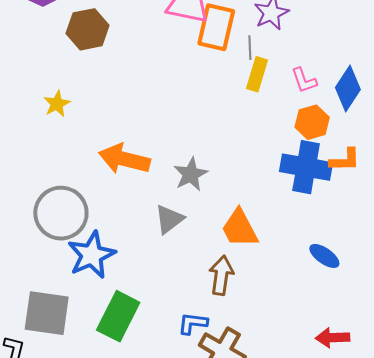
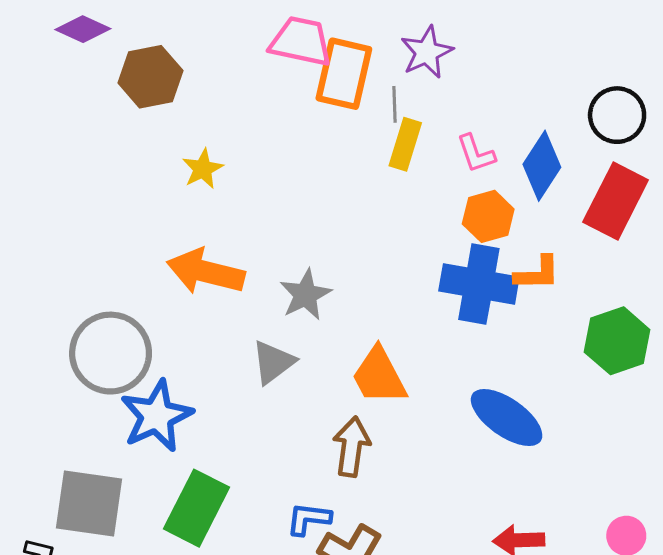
yellow star: (57, 104) -> (203, 169), moved
blue ellipse: (324, 256) -> (507, 418), size x1.6

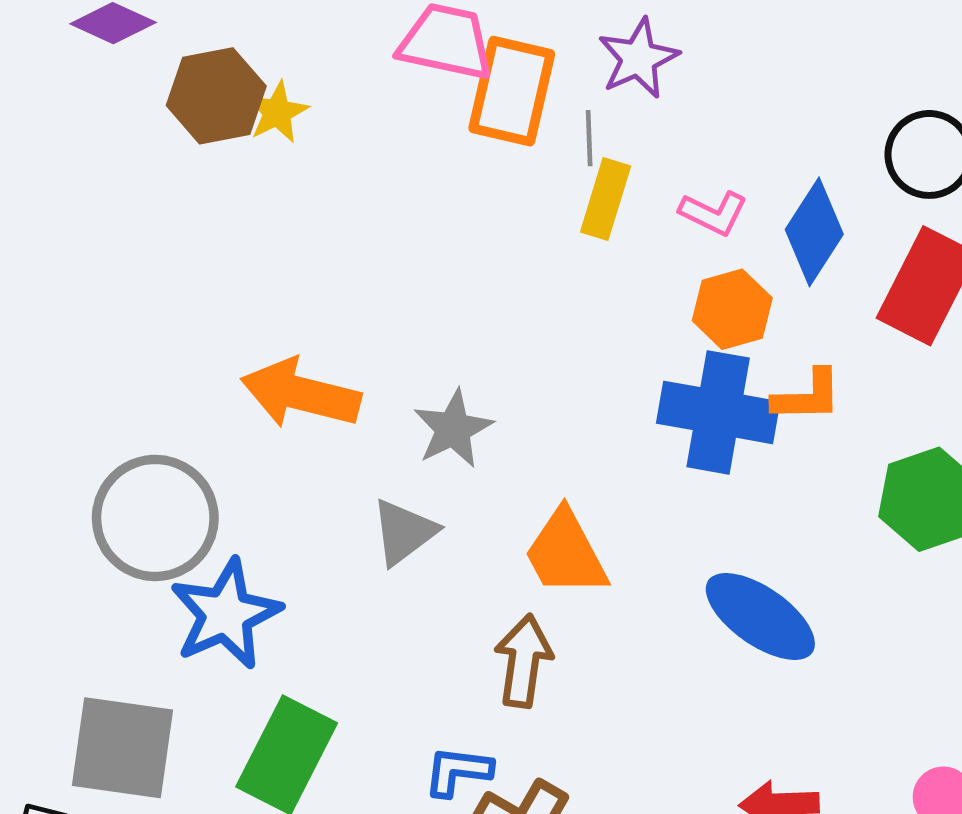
pink L-shape: (476, 153) -> (713, 213), turned -45
yellow star: (203, 169) -> (277, 112), moved

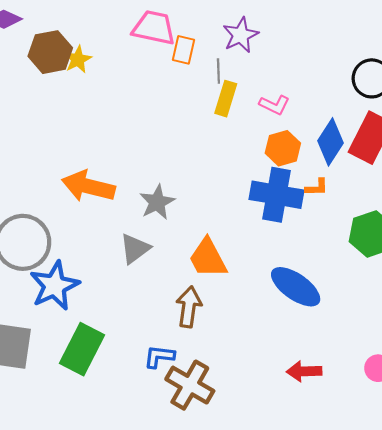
orange rectangle: (512, 91) -> (184, 50), size x0.6
blue diamond: (814, 232) -> (330, 142), moved
orange L-shape: (807, 396) -> (317, 187), size x0.7

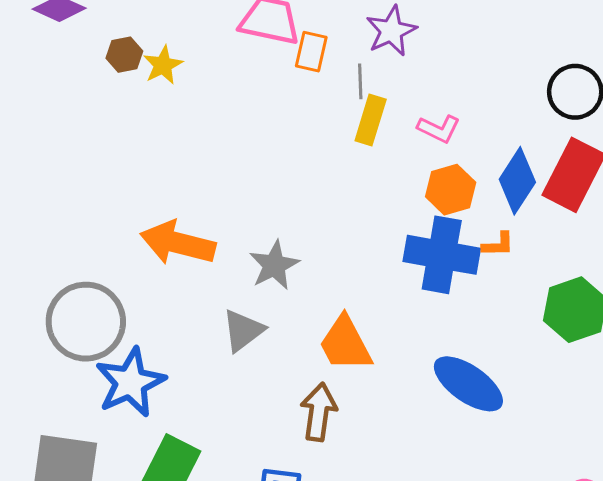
brown hexagon: (50, 52) -> (124, 55), size x0.6

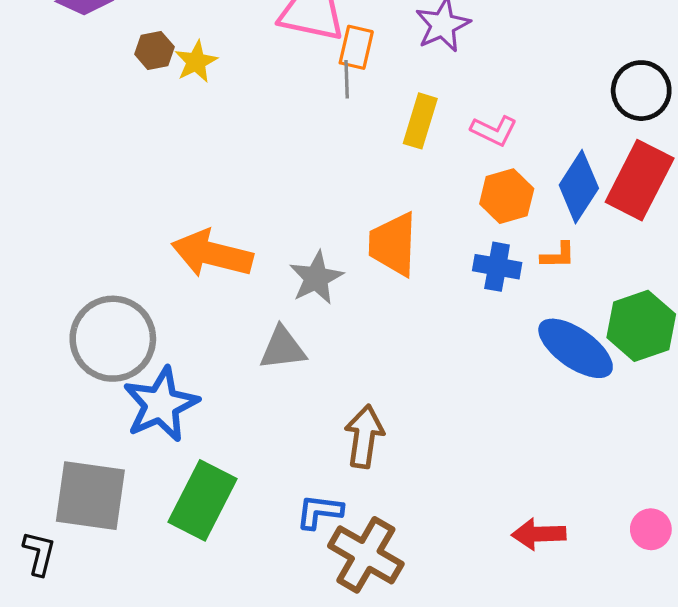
gray line: (360, 81) -> (347, 79), moved
blue cross: (442, 255) -> (497, 267), size x0.6
gray triangle: (243, 330) -> (283, 348), turned 30
orange trapezoid: (345, 344) -> (393, 244), moved, turned 30
blue ellipse: (468, 384) -> (576, 348), moved

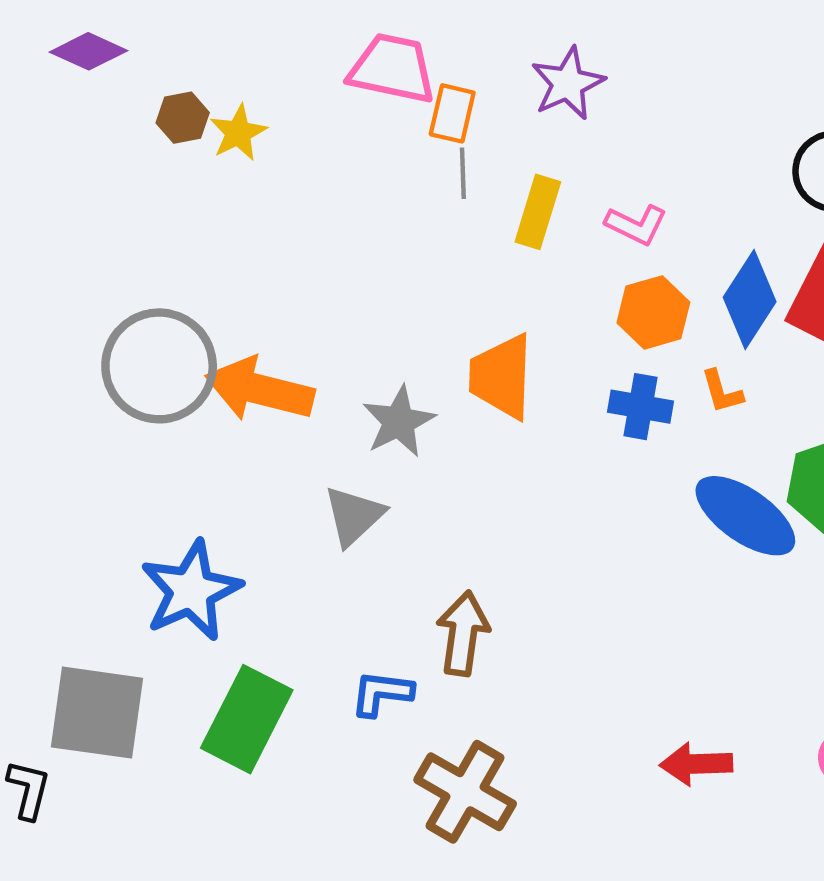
gray line: (347, 79) -> (463, 173), moved
orange L-shape: (558, 255) -> (722, 392), turned 75
gray circle: (113, 339) -> (159, 366), moved
gray triangle: (283, 348) -> (354, 516), turned -36
blue L-shape: (319, 512) -> (382, 693), moved

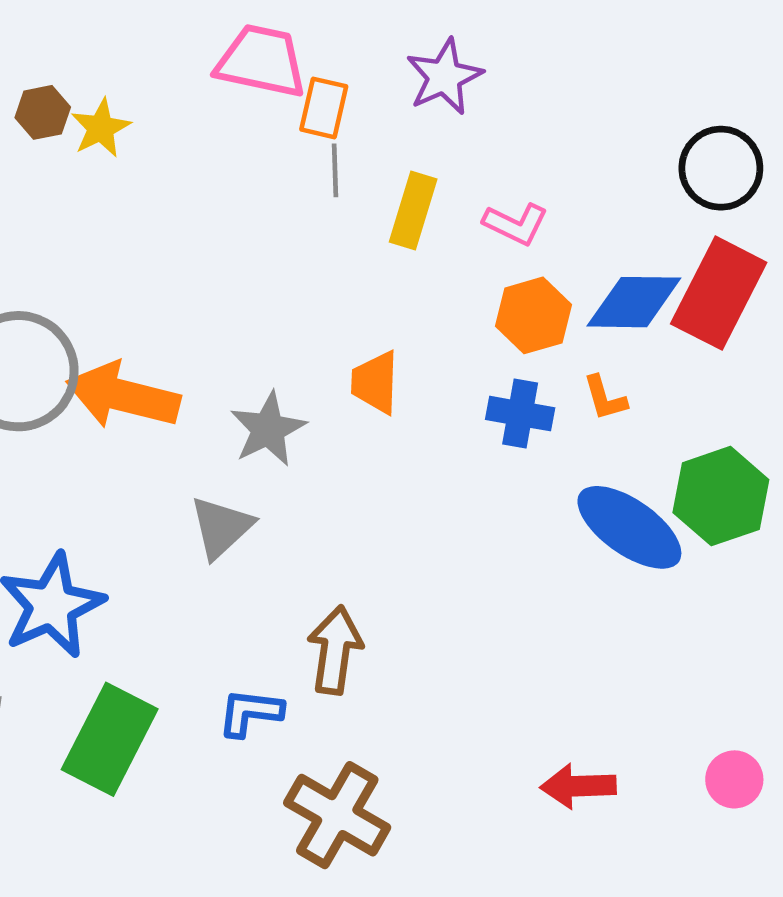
blue diamond: (750, 300) -> (634, 302), turned 58
orange trapezoid: (501, 377) -> (375, 382), size x0.7

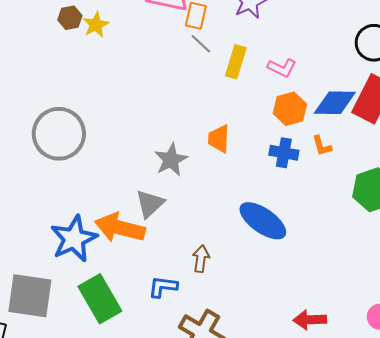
gray line: (335, 170) -> (201, 44), turned -45
orange arrow: (123, 396) -> (120, 228), moved
blue ellipse: (629, 527) -> (263, 221), moved
brown arrow: (335, 650) -> (201, 259), size x0.7
green rectangle: (110, 739) -> (100, 299), turned -57

